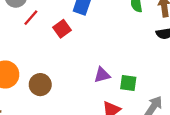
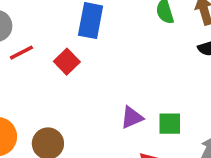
red line: (31, 18) -> (21, 53), turned 30

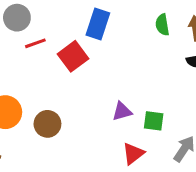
red square: (67, 62) -> (73, 56), size x1.4

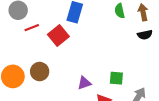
purple triangle: (122, 111) -> (84, 83), moved
brown circle: (47, 124) -> (40, 72), moved

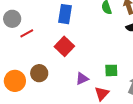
red square: (58, 35) -> (64, 46), moved

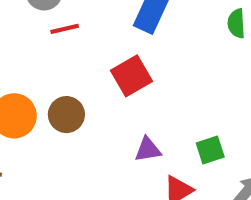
green square: (111, 70) -> (210, 150), turned -32

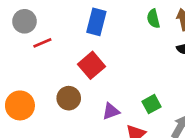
brown circle: (66, 115) -> (69, 98), moved

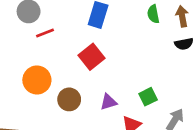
brown circle: (69, 98) -> (69, 99), moved
orange circle: (20, 105) -> (37, 80), moved

